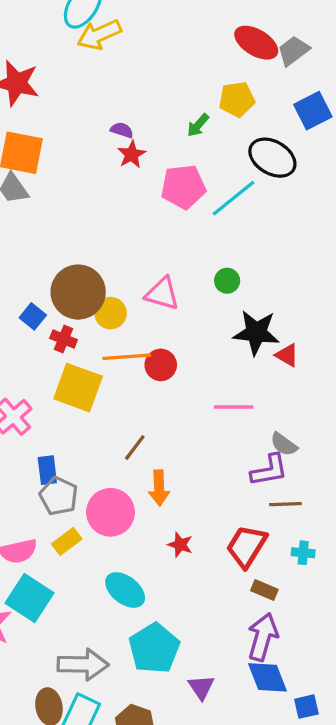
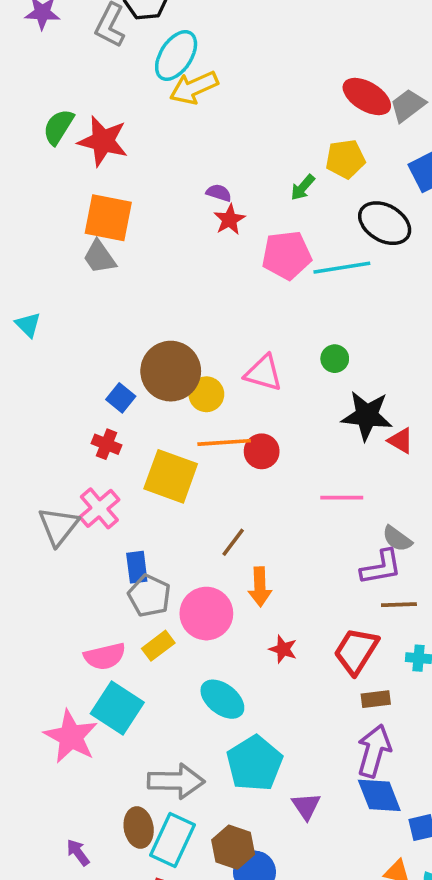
cyan line: (234, 198) -> (342, 268), turned 30
red cross: (64, 339) -> (107, 444), moved
brown rectangle: (264, 590) -> (376, 699), turned -30

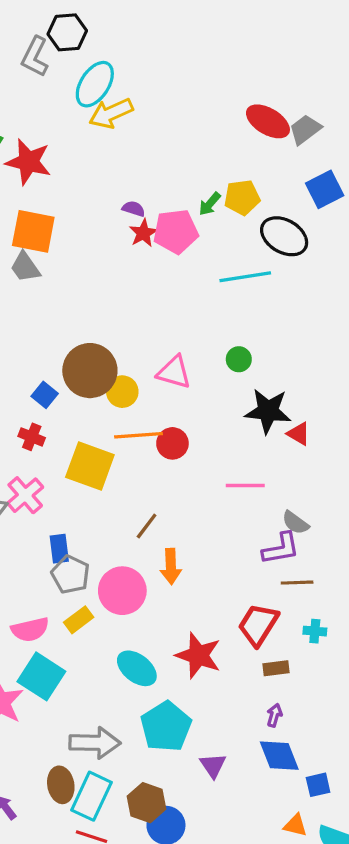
yellow pentagon: (345, 159) -> (242, 197), moved
pink pentagon: (287, 255) -> (176, 231), moved
red star: (283, 649) -> (198, 655), moved, size x1.8
purple arrow: (374, 751) -> (274, 715), size x0.5

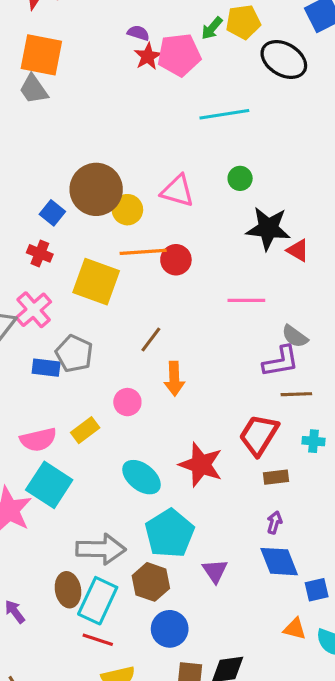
cyan line: (245, 277) -> (224, 114), moved
blue rectangle: (59, 549) -> (46, 368), moved, turned -76
gray pentagon: (70, 574) -> (74, 354), moved
pink circle: (122, 591) -> (127, 402), size x0.6
brown hexagon: (147, 803) -> (151, 582), moved

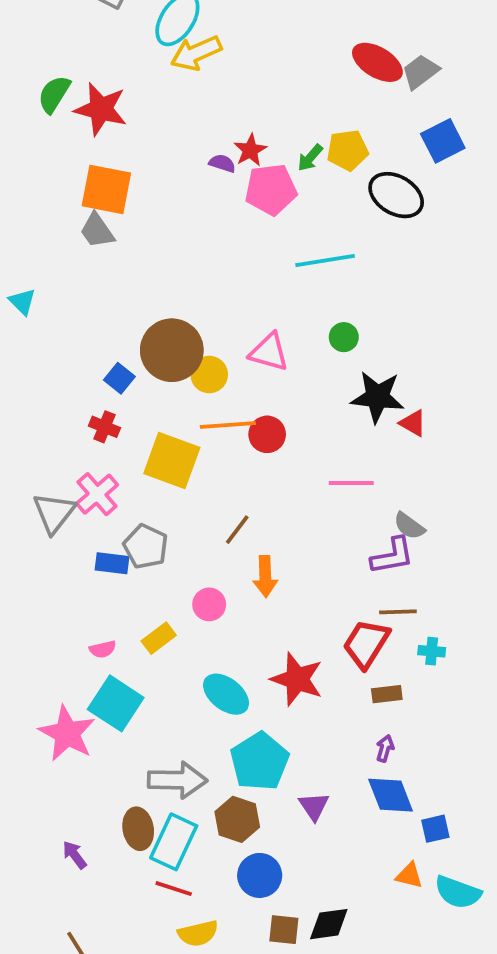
red star: (148, 56) -> (250, 150), moved
brown line: (296, 394) -> (398, 612), moved
pink semicircle: (38, 440) -> (103, 649), size x0.6

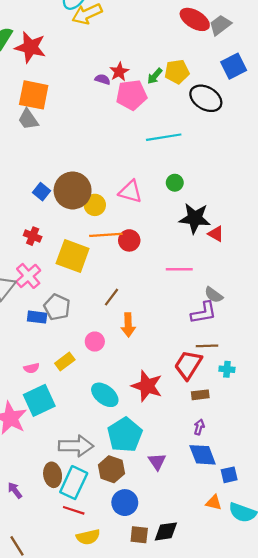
blue square: (119, 378) -> (41, 192), moved
cyan square: (116, 703) -> (39, 400), turned 32

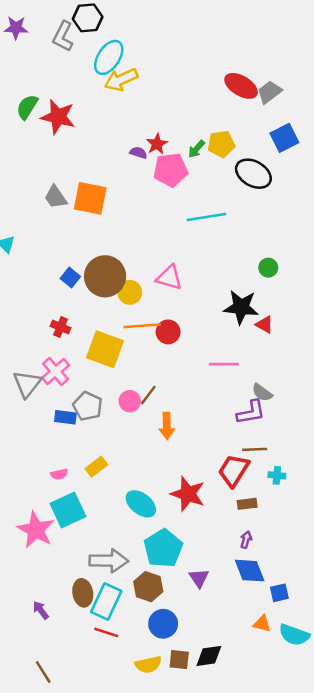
orange square: (34, 95) -> (90, 198), moved
green circle: (175, 183) -> (268, 268), moved
pink circle: (95, 342) -> (130, 401), moved
yellow semicircle: (88, 537) -> (148, 665), moved

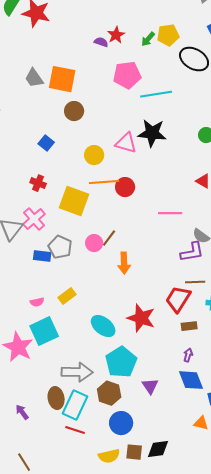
pink pentagon: (171, 170) -> (127, 75), moved
brown circle: (105, 276) -> (74, 111), moved, size x0.6
black star: (241, 307) -> (152, 133), moved

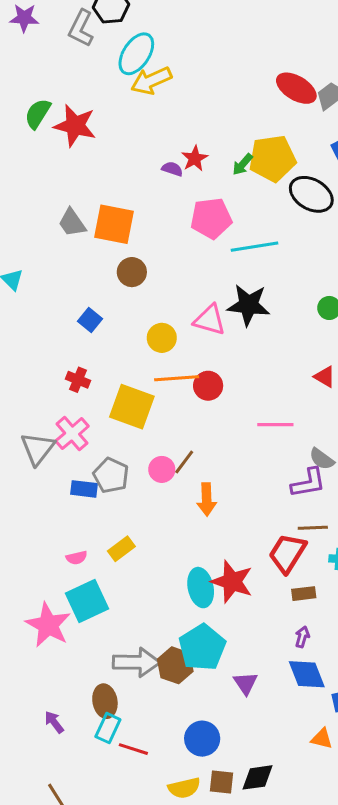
yellow pentagon: (168, 35) -> (272, 158), size x1.4
cyan ellipse: (103, 326) -> (201, 588), moved, turned 40
brown hexagon: (109, 393) -> (175, 665), moved
cyan rectangle: (75, 405) -> (108, 728), moved, size x0.7

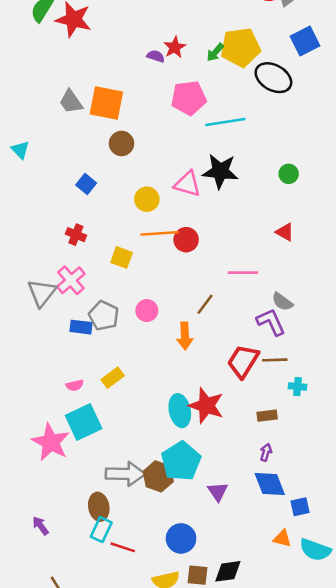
yellow square: (132, 407) -> (122, 257), size x0.6
brown line: (184, 462) -> (205, 304), moved
purple L-shape: (308, 483) -> (271, 322), turned -104
red trapezoid: (287, 553) -> (243, 361), moved
purple arrow: (54, 722) -> (41, 526), moved

